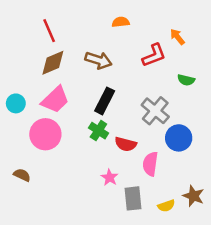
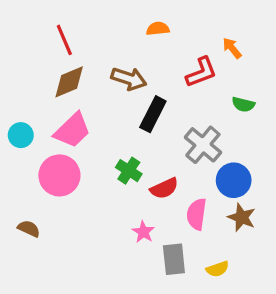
black rectangle: (105, 101) -> (153, 114), moved
red semicircle: (126, 144) -> (164, 188), turned -40
brown star: (193, 196) -> (242, 217), moved

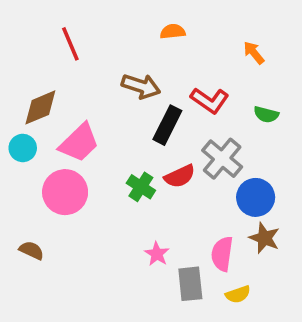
red L-shape: (201, 72) -> (210, 100), moved, turned 56
brown diamond: (69, 82) -> (40, 107), moved
red semicircle: (164, 188) -> (180, 176), moved
pink semicircle: (197, 214) -> (222, 254), moved

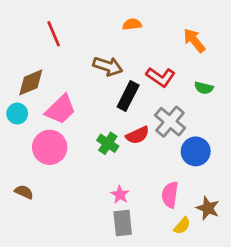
orange arrow: (254, 53) -> (194, 41), size x1.4
brown star: (264, 238) -> (208, 208), moved
gray rectangle: (190, 284) -> (123, 223), moved
yellow semicircle: (238, 294) -> (182, 226), turned -30

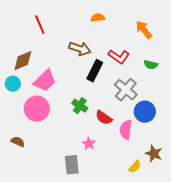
red semicircle: (138, 135) -> (104, 118), moved, turned 60
pink semicircle: (170, 195) -> (126, 130), moved
gray rectangle: (123, 223) -> (72, 165), moved

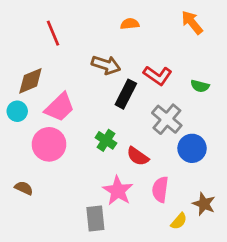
orange arrow: (144, 30) -> (192, 23), moved
pink semicircle: (126, 130) -> (160, 189), moved
pink star: (89, 144) -> (118, 191), size x1.6

